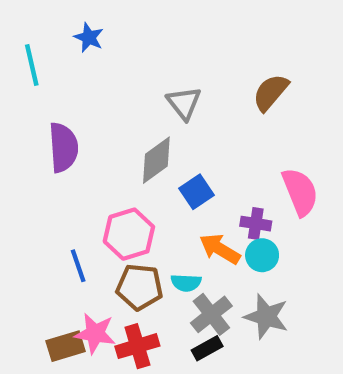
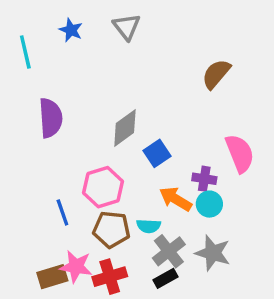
gray triangle: (184, 103) -> (127, 27), moved

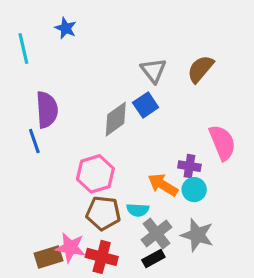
gray triangle: (127, 27) -> (153, 70), moved
blue square: (157, 153) -> (146, 105), moved
blue line: (62, 212) -> (34, 141), moved
red cross: (110, 277) -> (102, 257), turned 32

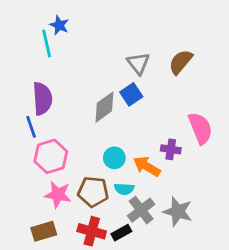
cyan line: (23, 49) -> (47, 44), moved
pink hexagon: (95, 174) -> (51, 156), moved
cyan circle: (194, 190) -> (114, 158), moved
pink star: (70, 248) -> (58, 195), moved
black rectangle: (153, 259) -> (121, 233), moved

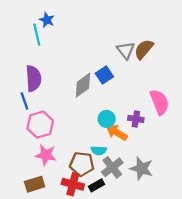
gray triangle: (138, 63) -> (126, 50), moved
cyan circle: (114, 158) -> (107, 119), moved
brown pentagon: (93, 192) -> (82, 164), moved

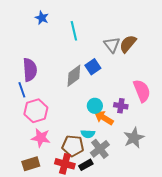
cyan line: (37, 35) -> (74, 31), moved
gray star: (141, 168) -> (134, 138), moved, turned 30

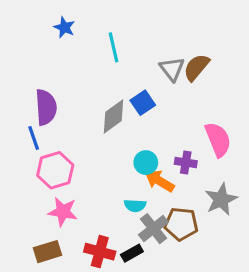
gray star: (134, 138) -> (221, 199), moved
brown pentagon: (73, 146) -> (181, 224), moved

